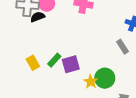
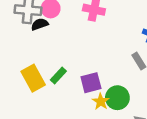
yellow rectangle: (33, 63) -> (33, 78), size x1.5
purple square: (71, 64) -> (91, 83), moved

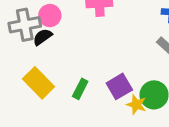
yellow rectangle: (33, 78) -> (38, 83), moved

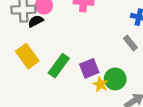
green rectangle: (80, 89) -> (59, 66), size x1.5

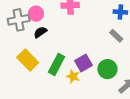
black semicircle: (36, 21) -> (40, 32), moved
yellow star: (100, 84) -> (73, 76), moved

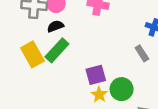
green rectangle: (56, 64) -> (57, 50), moved
yellow star: (73, 76) -> (99, 95), moved

